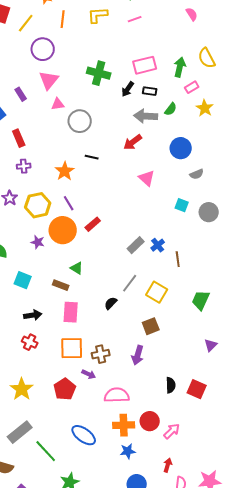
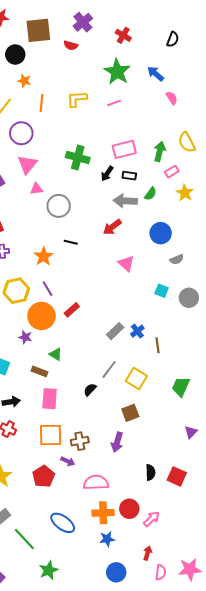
purple star: (38, 242) -> (25, 337), moved

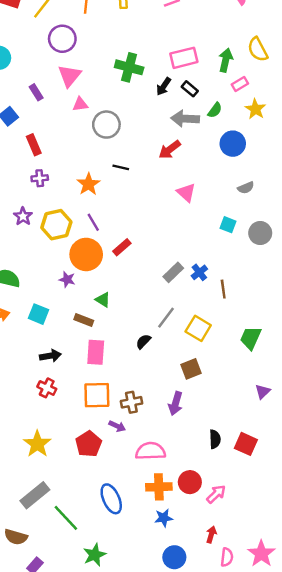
black rectangle: (129, 176) -> (190, 89), turned 32
blue circle: (161, 233) -> (233, 144), moved
blue ellipse: (63, 523) -> (111, 499), turned 30
pink star: (190, 569) -> (261, 554), turned -30

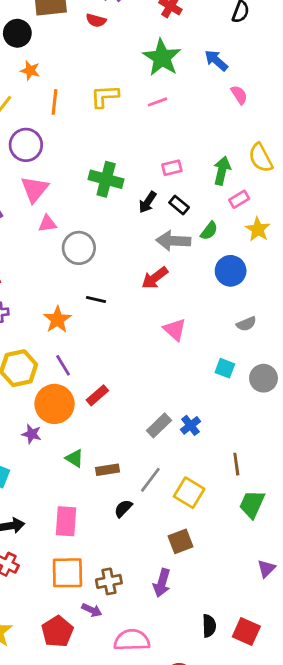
pink rectangle: (184, 58) -> (172, 168), size x0.6
brown line: (223, 289) -> (236, 464), moved
brown rectangle: (84, 320) -> (107, 470), moved, turned -30

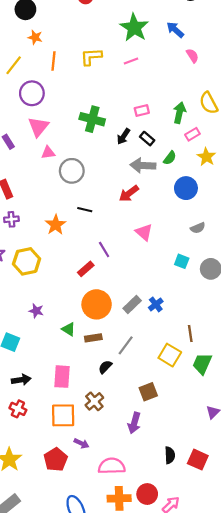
purple line: (63, 365) -> (104, 249), moved
red rectangle: (97, 395) -> (86, 269), moved
orange circle: (55, 404) -> (97, 304), moved
yellow square: (189, 493) -> (170, 355), moved
brown cross: (109, 581) -> (94, 401), moved, turned -30

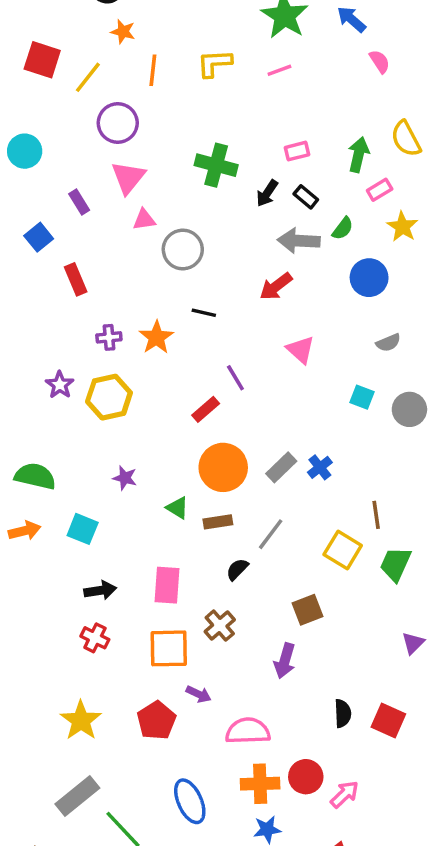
purple cross: (11, 219) -> (109, 337), moved

